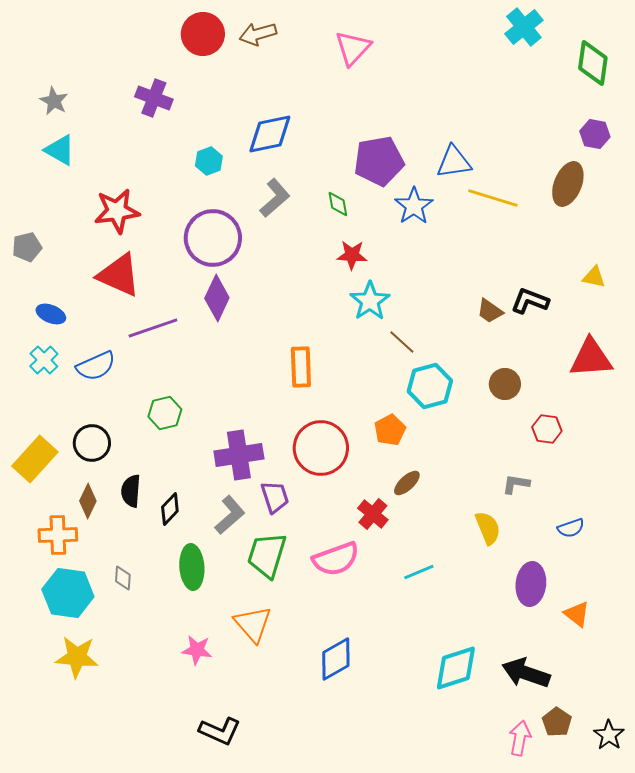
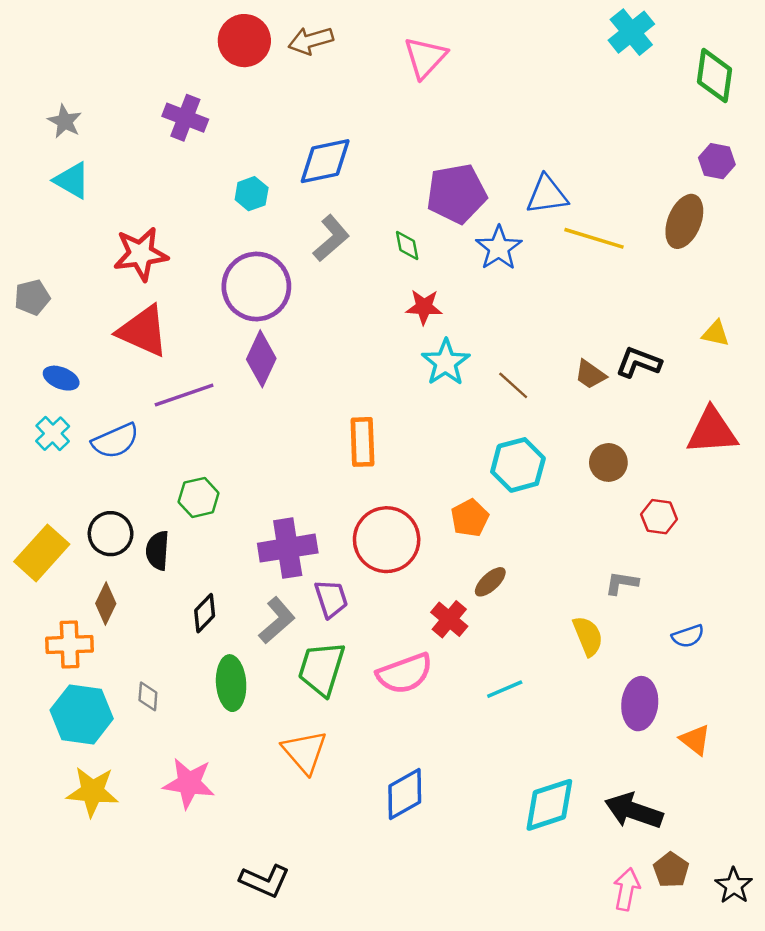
brown line: (402, 342) -> (513, 385), moved
black semicircle: (131, 491) -> (158, 550), moved
pink star: (197, 650) -> (189, 783), moved, size x1.4

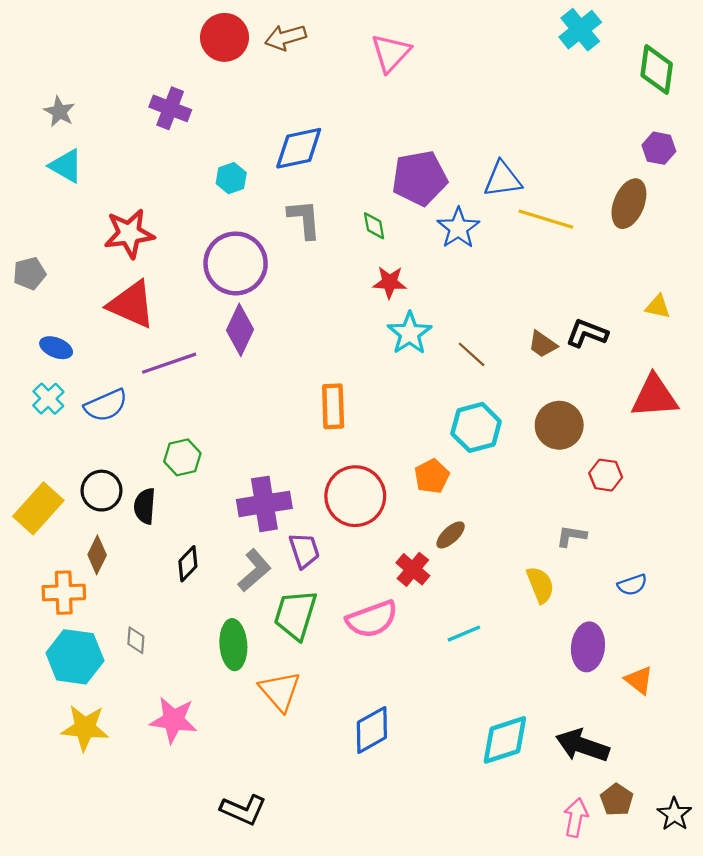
gray L-shape: (331, 238) -> (304, 219), turned -54
brown circle: (608, 462) -> (559, 425), size x1.4
green ellipse: (231, 683) -> (233, 645), moved

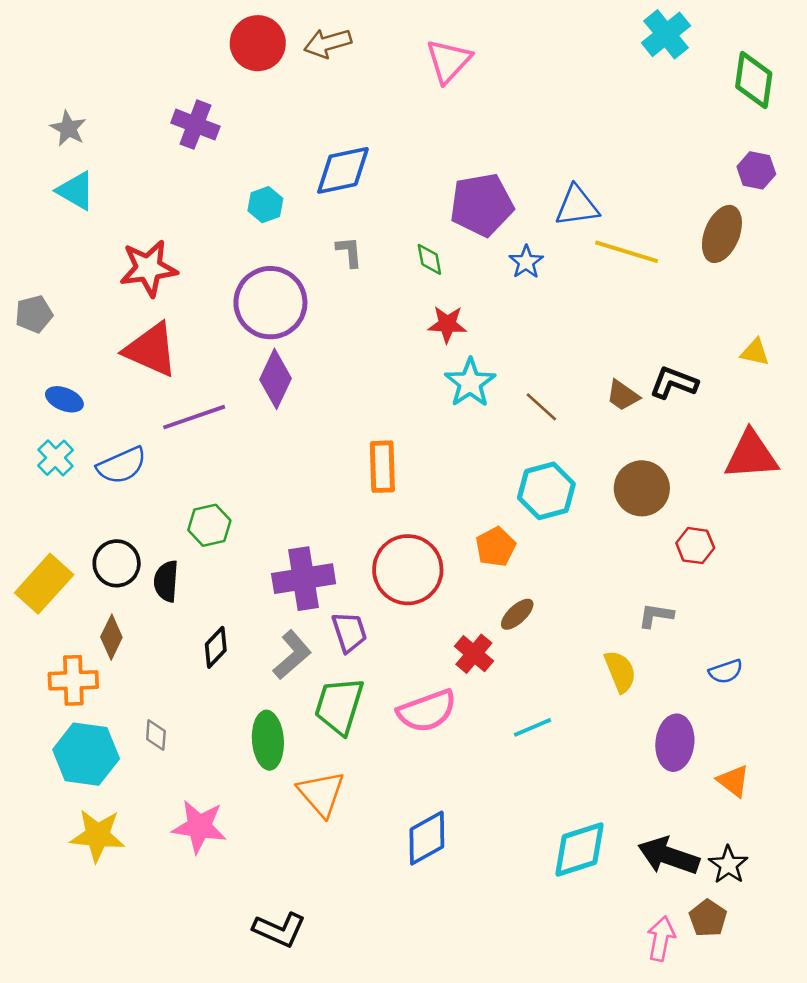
gray L-shape: (304, 219) -> (349, 252), size x0.7
blue star: (458, 228) -> (526, 262), size x0.7
black star: (674, 814) -> (728, 865), moved

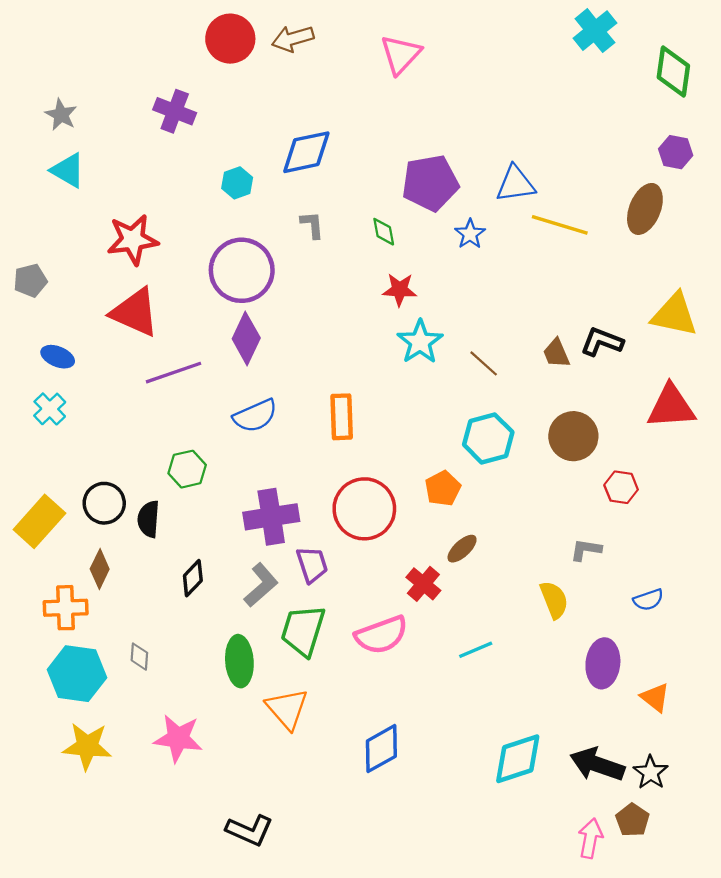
yellow triangle: (755, 352) -> (674, 315), size x1.8
brown trapezoid: (623, 395) -> (556, 353), turned 32
blue semicircle: (122, 465) -> (255, 416), moved

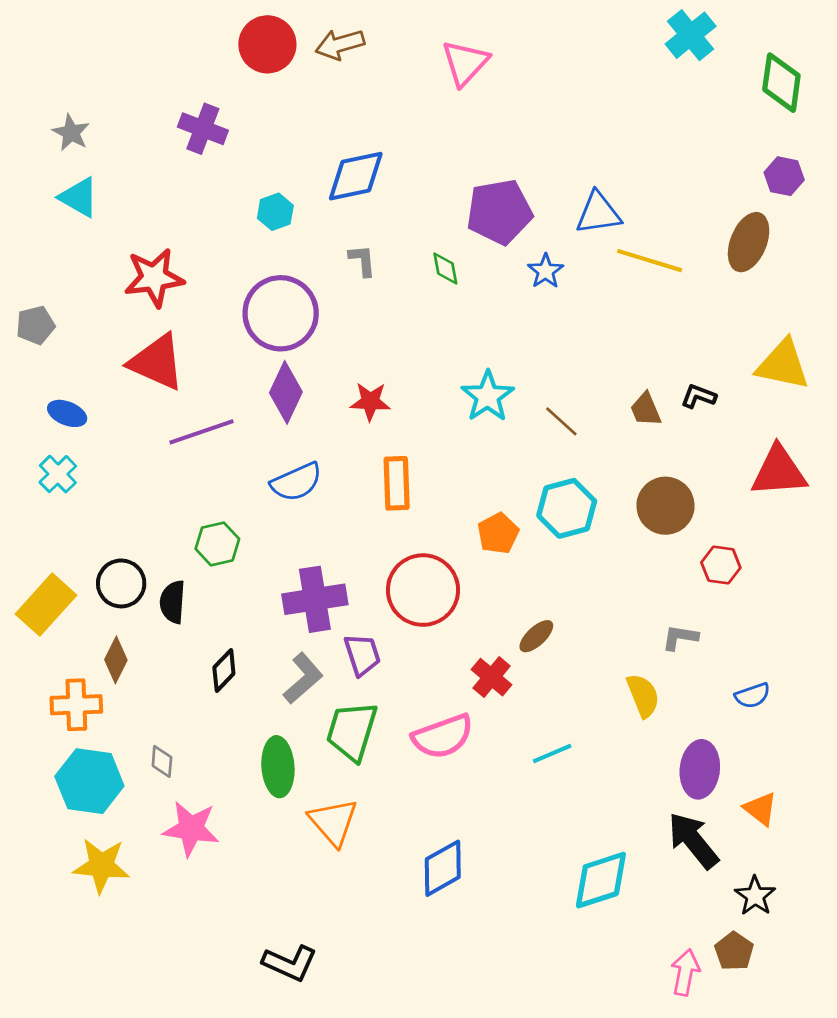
red star: (400, 290) -> (370, 402), moved
black L-shape: (602, 342) -> (698, 396), size x0.7
orange pentagon: (443, 488) -> (498, 533), moved
pink star: (178, 738) -> (191, 829), moved
black arrow: (597, 764) -> (693, 841), moved, turned 32

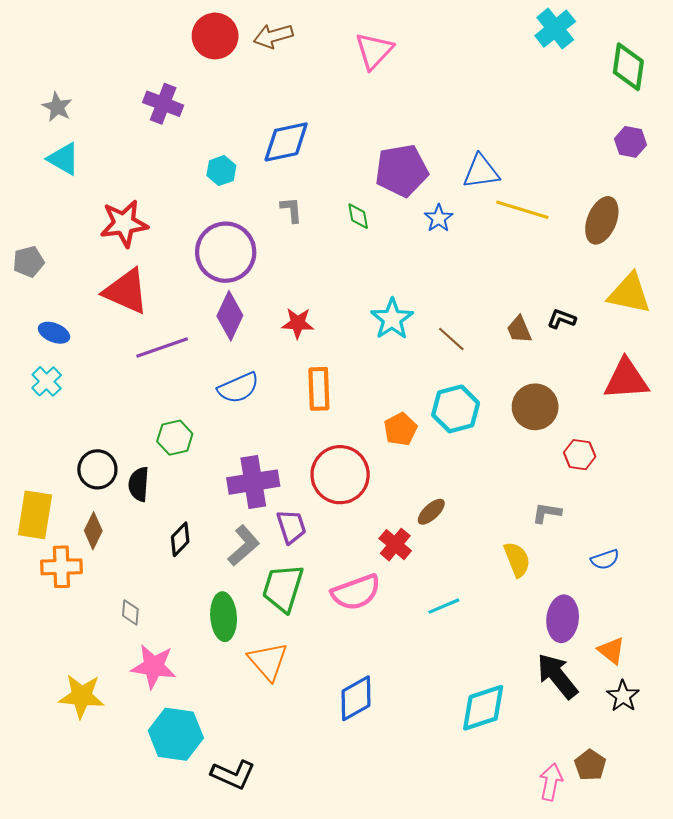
brown ellipse: (749, 242) -> (602, 220), moved
yellow rectangle: (46, 605) -> (35, 515), moved, turned -33
cyan hexagon: (89, 781) -> (176, 734), moved
black star: (755, 896) -> (623, 696), moved

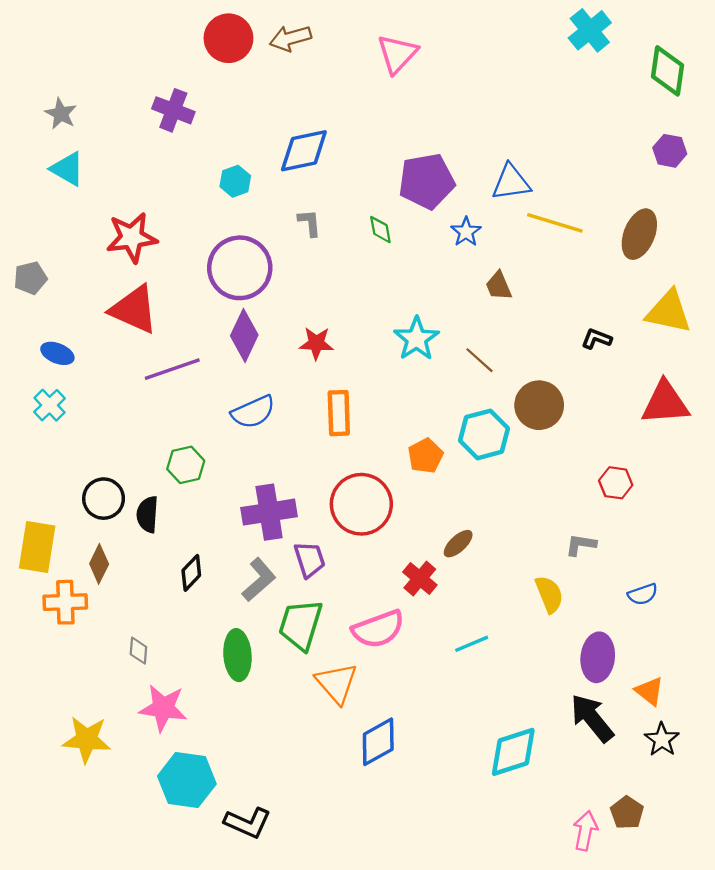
brown trapezoid: (519, 330) -> (499, 286), moved
brown circle: (535, 407) -> (539, 405), moved
orange triangle: (268, 661) -> (337, 683), moved

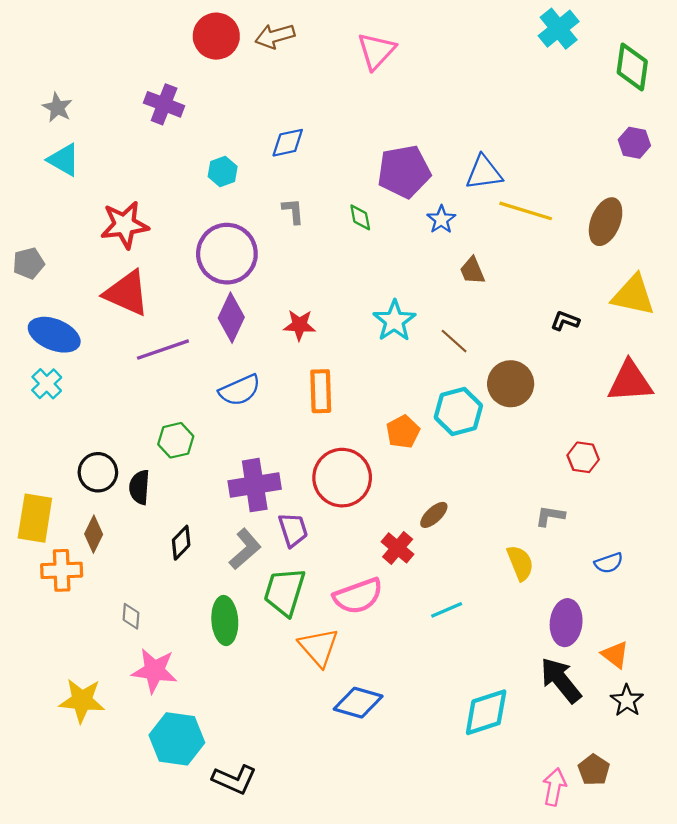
blue diamond: (304, 151) -> (288, 143), size x0.7
blue ellipse: (57, 353) -> (54, 335), size x1.6
blue diamond: (378, 742) -> (358, 703), turned 45

